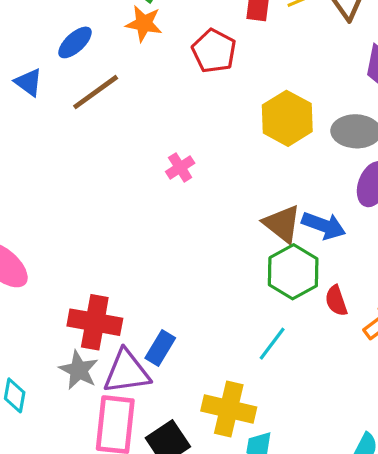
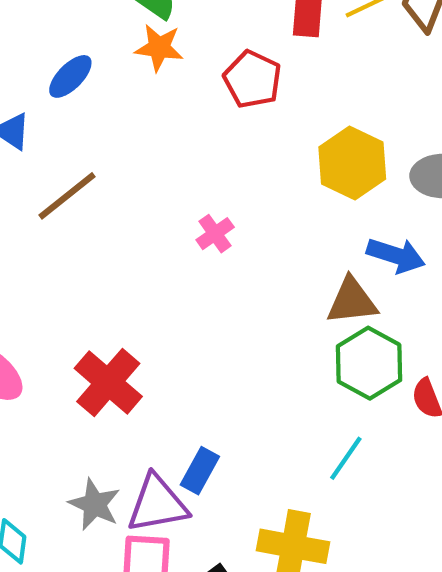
brown line: (96, 92) -> (67, 196), moved
brown triangle: (282, 224) -> (352, 301), turned -42
blue arrow: (324, 226) -> (396, 255), moved
red cross: (95, 322) -> (108, 382), moved, turned 33

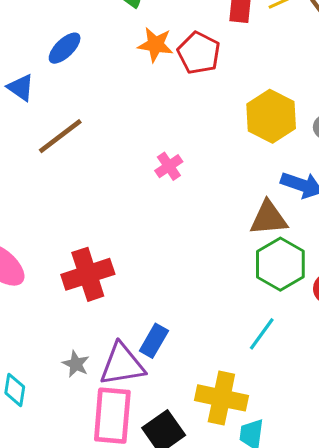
orange star: (159, 48) -> (155, 45), moved
red cross: (108, 382) -> (88, 274), turned 30
gray star: (95, 504) -> (76, 364), size x0.7

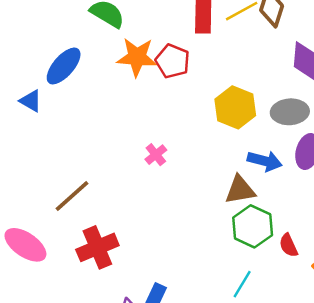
orange star: (155, 45) -> (137, 57), size x1.4
blue ellipse: (65, 48) -> (64, 66), size x1.4
brown line: (60, 136) -> (72, 196), moved

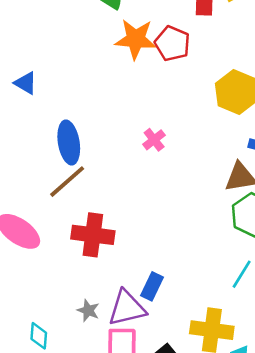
blue ellipse: (64, 66) -> (69, 143), moved, turned -51
red cross: (97, 247) -> (93, 235), turned 30

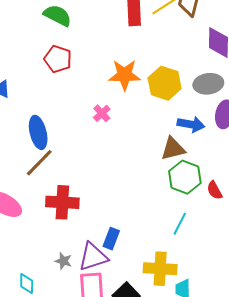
orange star: (136, 39) -> (125, 75), moved
red pentagon: (172, 43) -> (58, 59), moved
pink cross: (154, 140) -> (102, 113), moved

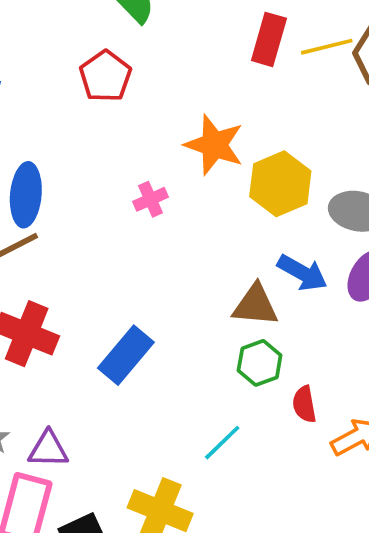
green hexagon: (185, 177) -> (260, 363), size x0.7
blue rectangle: (111, 239) -> (126, 355), moved, size x1.4
purple triangle: (93, 257) -> (48, 449), size x0.7

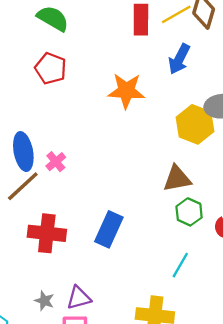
yellow hexagon: (280, 184) -> (195, 124), moved
pink cross: (151, 199) -> (56, 162), moved
blue arrow: (302, 273) -> (179, 59), moved, turned 104

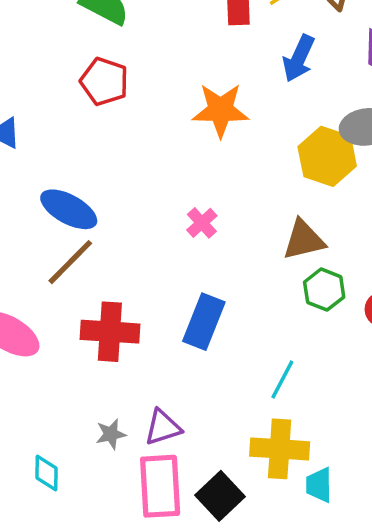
blue ellipse: (23, 152) -> (69, 209), turned -48
pink cross: (56, 162) -> (202, 223), moved
cyan line: (180, 265) -> (282, 380), moved
gray star: (44, 301) -> (111, 434), turned -30

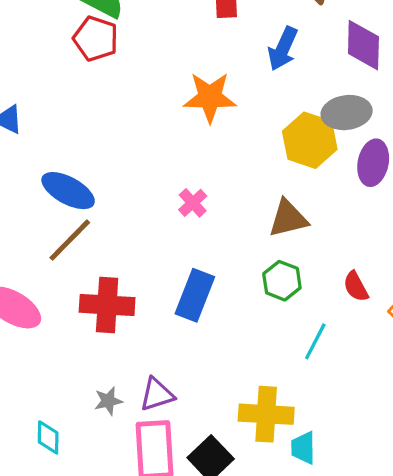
red pentagon: (104, 81) -> (96, 39), moved
green hexagon: (324, 290) -> (282, 281), moved
cyan line: (282, 380) -> (315, 341), moved

